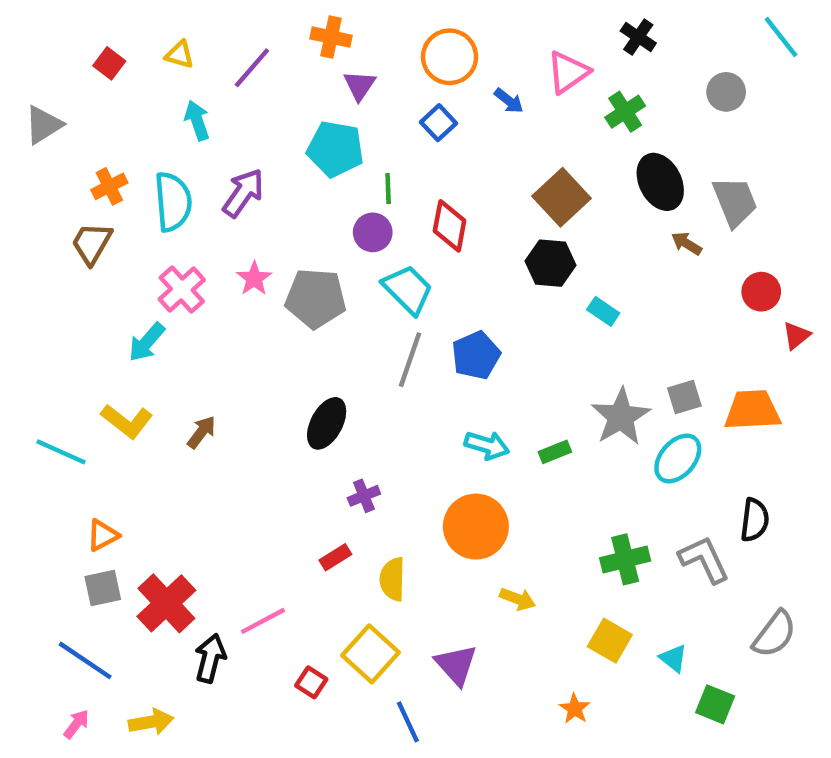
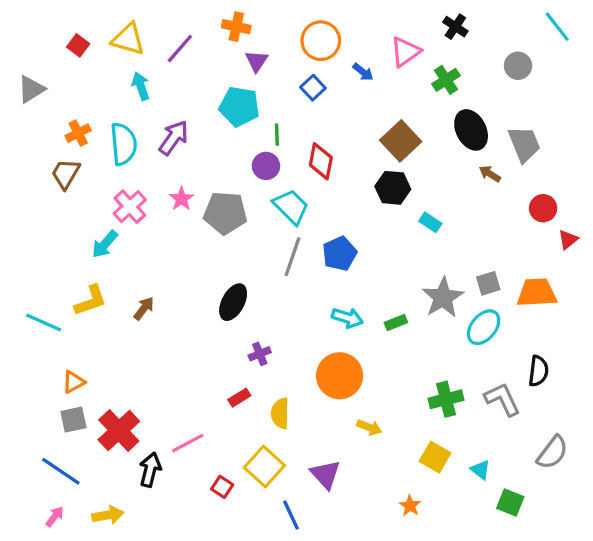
yellow triangle: (180, 55) -> (128, 39), size x1.6
yellow L-shape: (127, 421) -> (91, 301), turned -57

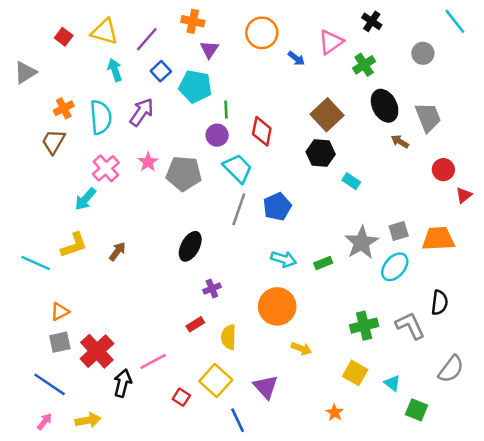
blue square: (313, 88) -> (161, 71), moved

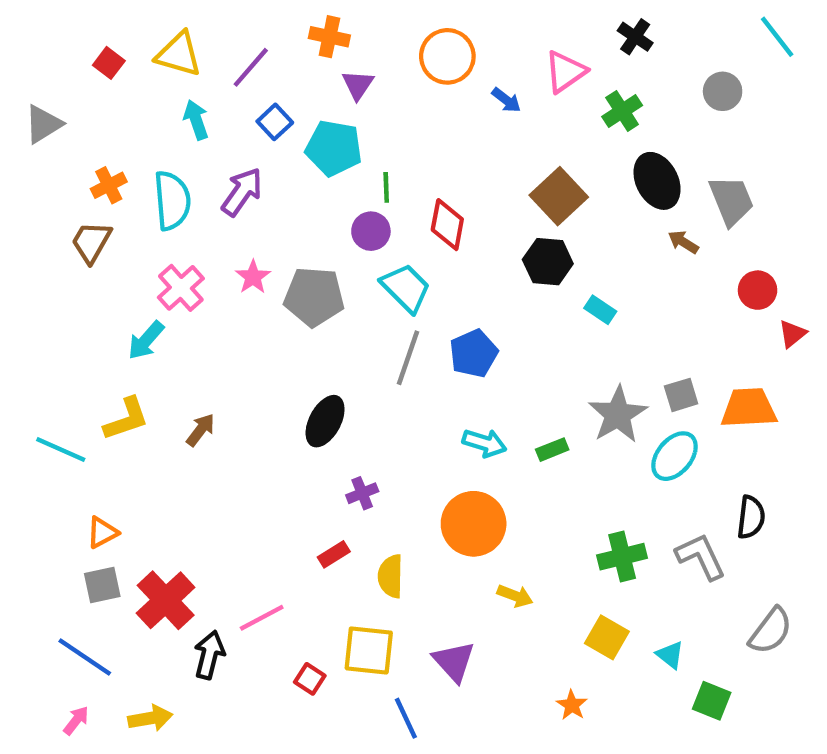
yellow square: (216, 381) -> (369, 650), turned -36

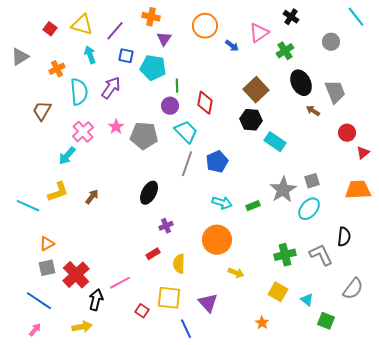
blue square: (275, 122) -> (126, 56), turned -35
orange cross: (109, 185) -> (57, 69), moved
cyan rectangle: (600, 310) -> (275, 142), size x1.5
orange trapezoid: (749, 408) -> (358, 190), moved
yellow arrow: (150, 718) -> (82, 327), moved

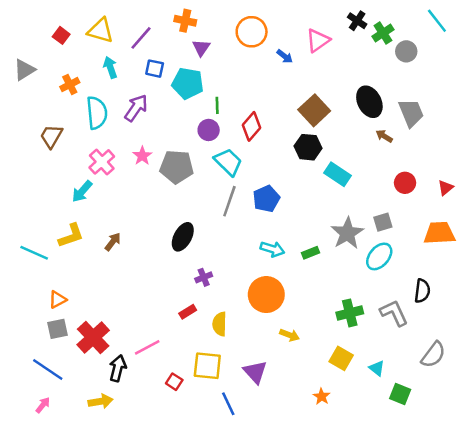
green cross: (285, 51) -> (383, 33), moved
red diamond: (205, 103) -> (252, 126), turned 30
red circle: (347, 133) -> (405, 183), moved

